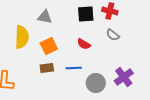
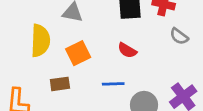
gray semicircle: (113, 35) -> (179, 36), moved
brown rectangle: (47, 68) -> (60, 84), moved

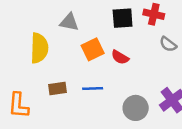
orange square: (78, 53) -> (93, 49), moved
blue line: (113, 84) -> (93, 88), moved

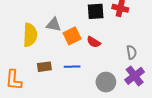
gray triangle: (69, 22) -> (54, 25), moved
gray semicircle: (168, 44) -> (132, 52), moved, turned -136

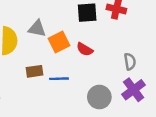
brown rectangle: (44, 67) -> (35, 71), moved

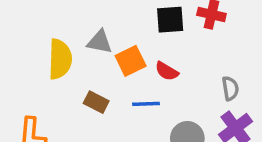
brown rectangle: (35, 71) -> (96, 102), turned 35
blue line: (59, 79) -> (146, 104), moved

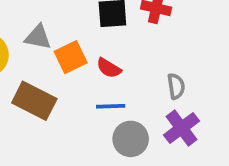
brown rectangle: (96, 102) -> (34, 101), size x1.6
blue line: (146, 104) -> (111, 106), moved

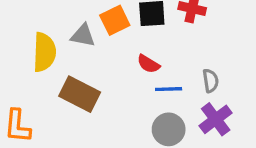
orange square: (71, 57) -> (115, 20), moved
blue line: (111, 106) -> (169, 89), moved

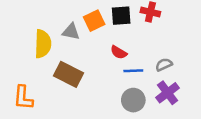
gray semicircle: (211, 81) -> (164, 65), turned -105

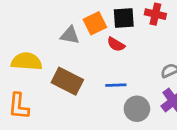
yellow semicircle: (43, 44) -> (27, 61), moved, turned -88
red semicircle: (119, 52) -> (116, 44), moved
blue line: (133, 71) -> (116, 85), moved

